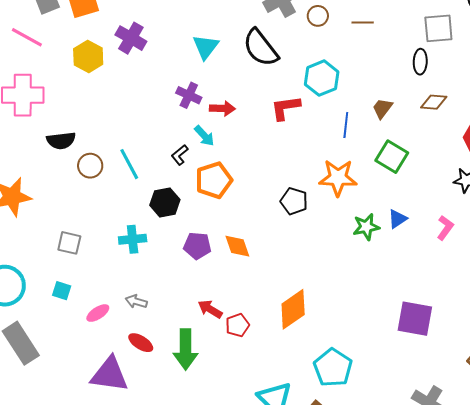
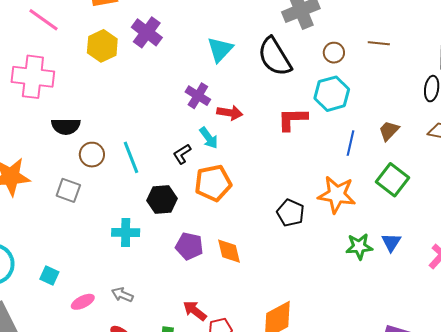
brown circle: (318, 16) -> (334, 53), moved
blue triangle: (397, 219) -> (391, 242), turned -30
gray square: (69, 243) -> (68, 190), moved

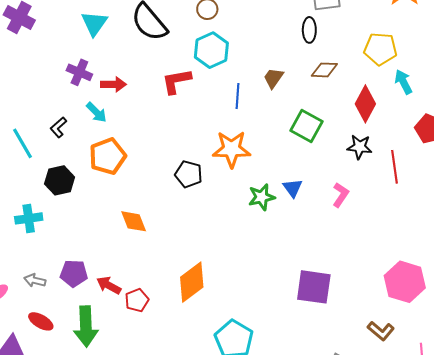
black L-shape: (182, 154) -> (58, 127), moved
green square: (393, 180) -> (306, 126), moved
purple pentagon: (189, 246) -> (74, 273), moved

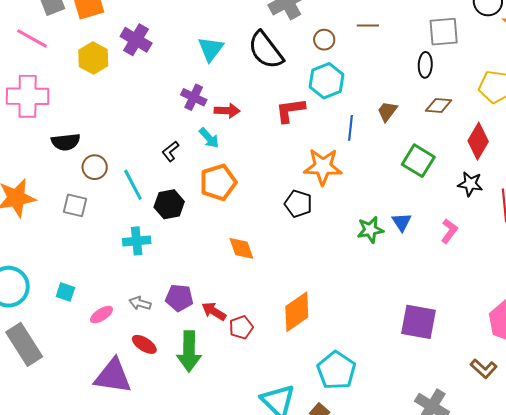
cyan line: (23, 143) -> (133, 185), moved
orange star: (232, 149) -> (323, 167), moved

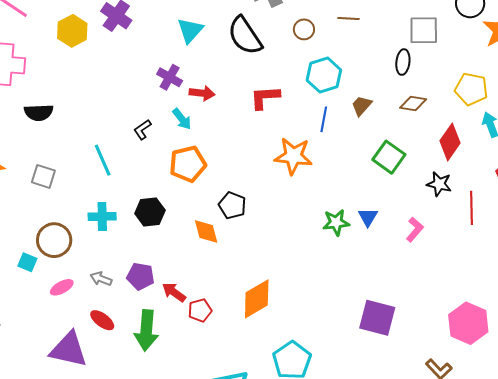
cyan hexagon: (326, 81) -> (324, 75), moved
brown circle: (95, 167) -> (54, 240), moved, size x1.4
black hexagon: (169, 204) -> (150, 212), moved
black pentagon: (298, 204) -> (232, 205), moved

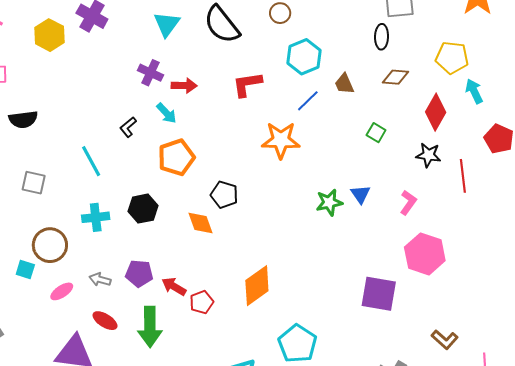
brown trapezoid: (362, 106) -> (344, 84), turned -60
blue line: (324, 119) -> (308, 101), turned 40
green square: (389, 157) -> (376, 133), size x0.6
pink hexagon: (468, 323) -> (425, 254), moved

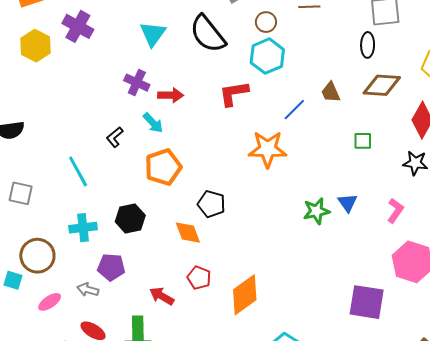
cyan hexagon: (304, 57) -> (267, 56), moved
brown diamond: (395, 77) -> (382, 85), size x1.4
green square: (376, 133) -> (363, 141), turned -30
purple pentagon: (139, 273) -> (111, 267), moved
red pentagon: (202, 302) -> (199, 278), moved, turned -30

